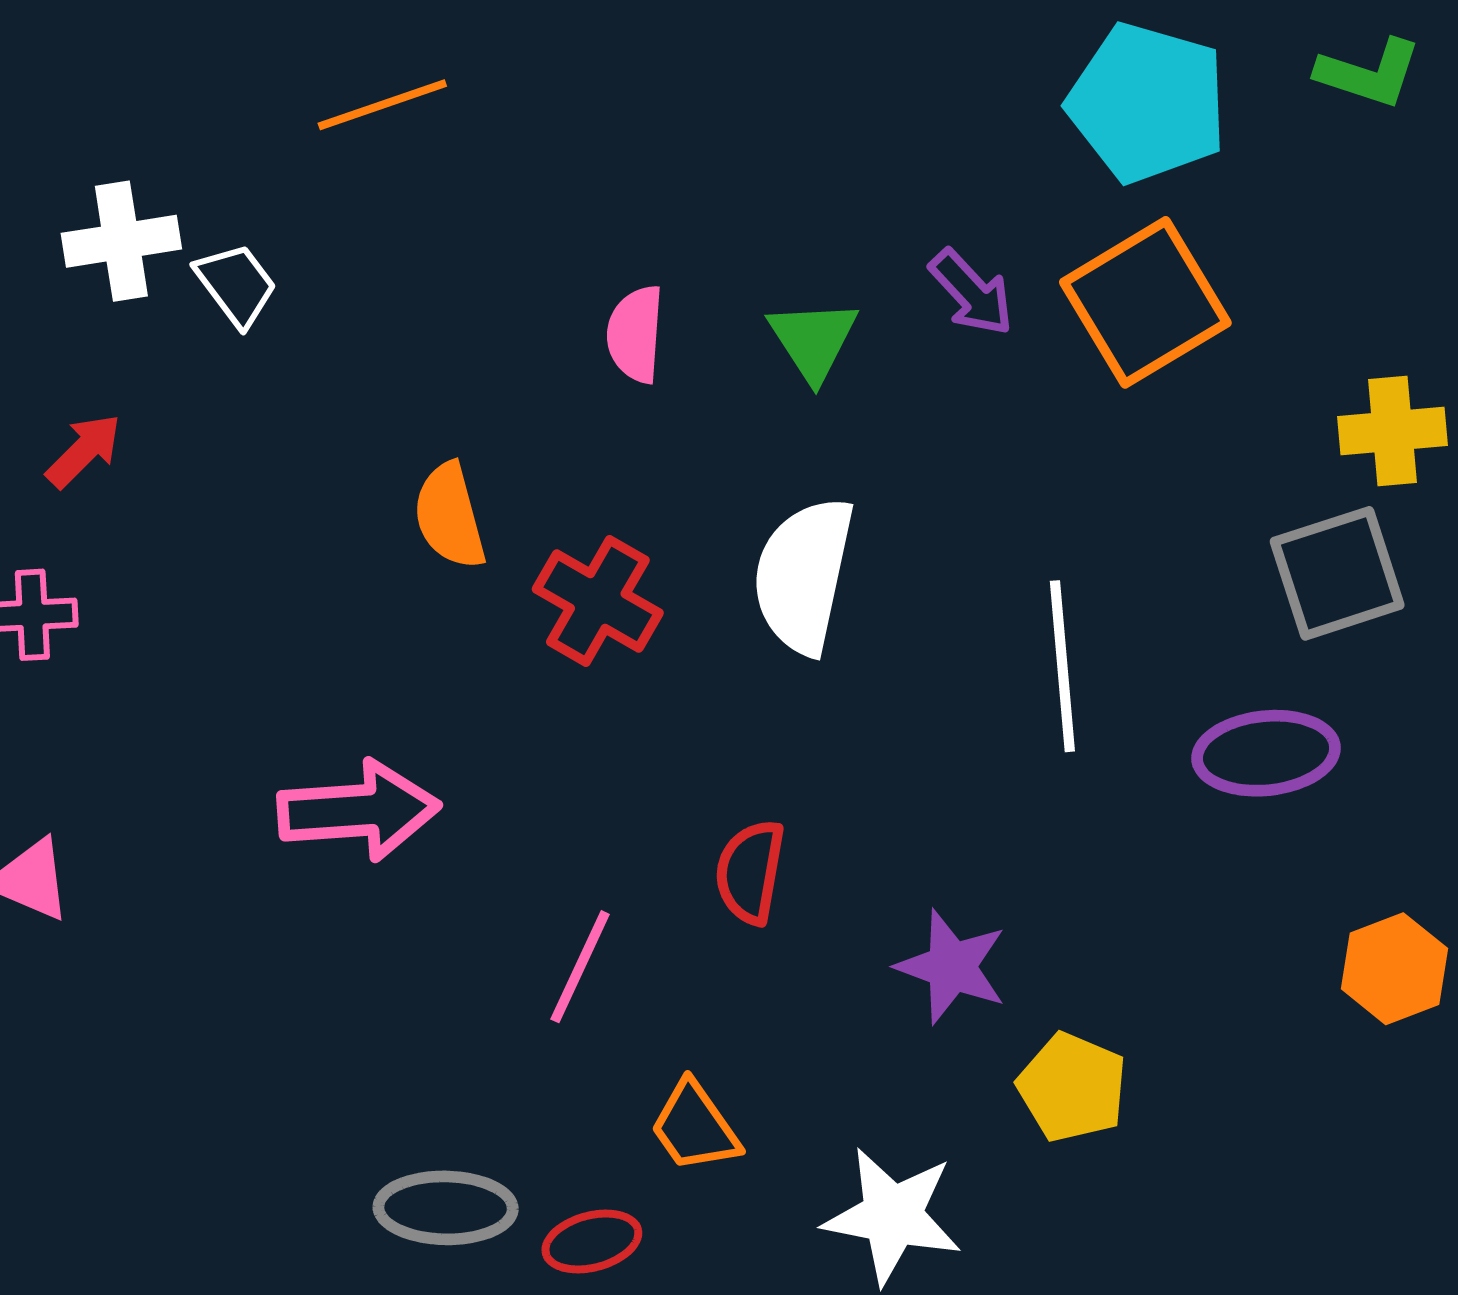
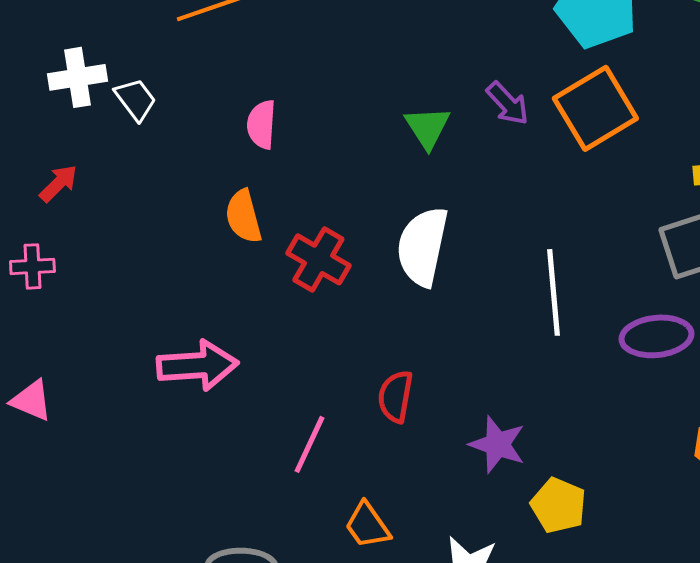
pink semicircle: (635, 334) -> (261, 124), moved

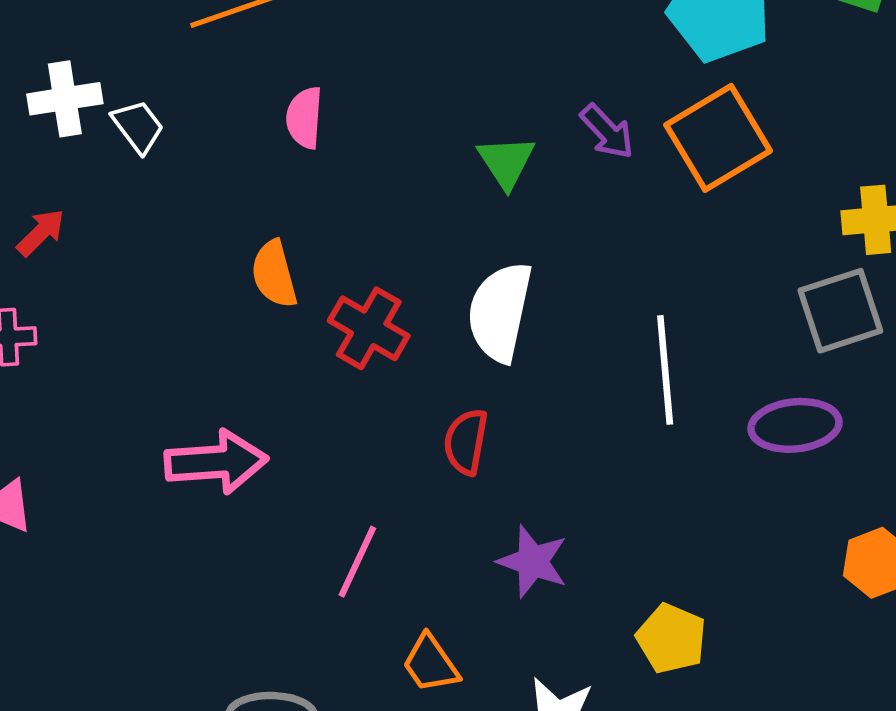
pink semicircle: (261, 124) -> (304, 118), moved
red semicircle: (395, 396) -> (466, 442), moved
purple star: (497, 444) -> (533, 562), moved

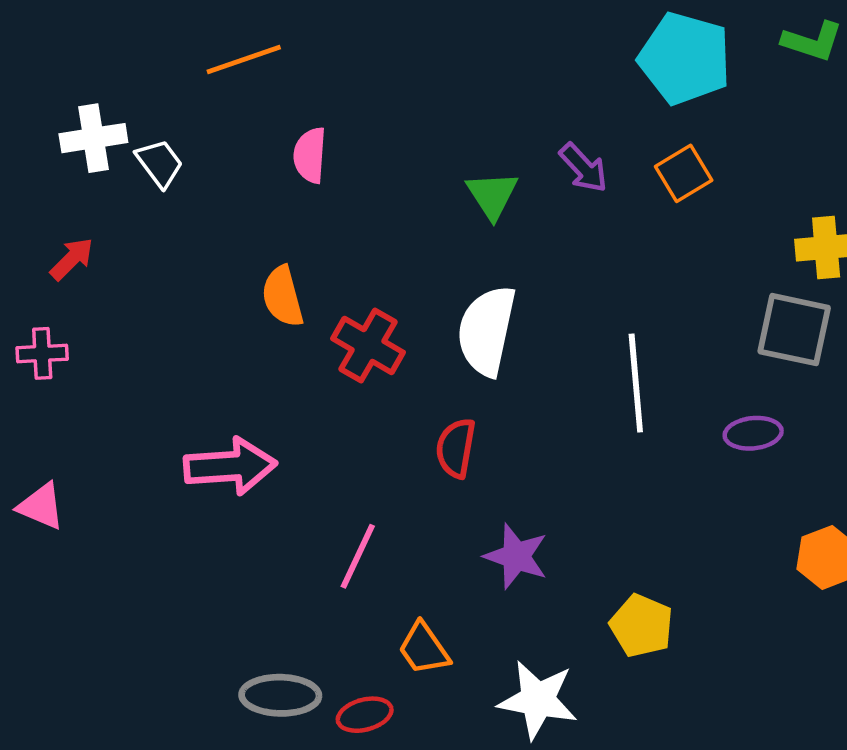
orange square: (718, 138) -> (684, 173), size x0.6
gray square: (840, 311) -> (794, 330), turned 30
purple ellipse: (795, 425) -> (753, 433), size x0.7

